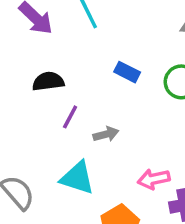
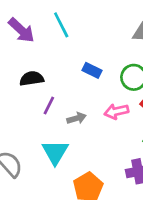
cyan triangle: (77, 178) -> (55, 152), turned 44
pink arrow: (154, 179) -> (116, 111), moved

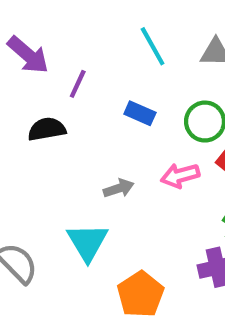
cyan line: (61, 25) -> (153, 46), moved
purple line: (49, 105) -> (78, 84), moved

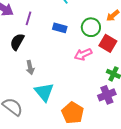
black semicircle: (47, 129) -> (17, 42), turned -42
gray arrow: (119, 188) -> (30, 67), moved, turned 104

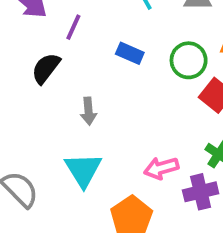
pink arrow: (83, 54) -> (161, 168), moved
gray arrow: (30, 67) -> (88, 111), moved

